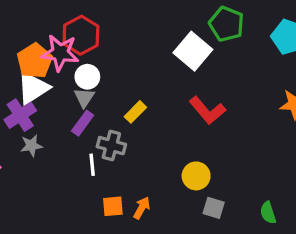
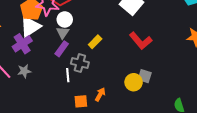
gray star: (31, 146) -> (24, 71), moved
orange arrow: (142, 208) -> (100, 94), moved
gray square: (214, 208) -> (145, 76), moved

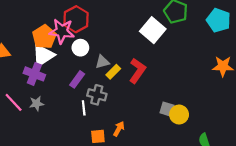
gray triangle: (63, 33) -> (102, 62), moved, turned 40
red L-shape: (141, 41) -> (137, 71), moved, turned -105
purple cross: (22, 44) -> (34, 74), turned -36
yellow circle: (134, 82) -> (179, 115), moved

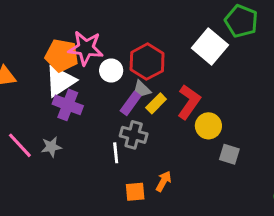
red hexagon: (76, 19) -> (147, 62), moved
orange pentagon: (44, 37) -> (62, 56), turned -30
purple cross: (34, 74) -> (68, 105), moved
purple rectangle: (77, 79) -> (131, 103), moved
yellow circle: (179, 115) -> (208, 126), moved

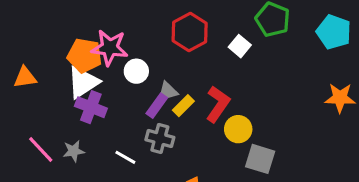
white square: (210, 47) -> (240, 46), size x0.6
red hexagon: (147, 62) -> (190, 32), moved
white line: (116, 153) -> (125, 157), moved, turned -54
gray square: (229, 154) -> (260, 159), size x1.4

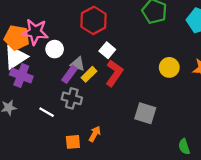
white square: (240, 46) -> (107, 50), moved
gray triangle: (168, 92) -> (78, 64), turned 35
yellow circle: (238, 129) -> (169, 67), moved

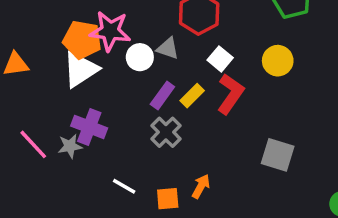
gray triangle: (78, 64) -> (168, 48), moved
yellow circle: (169, 67) -> (278, 61), moved
purple cross: (21, 75) -> (89, 127), moved
gray cross: (72, 98) -> (166, 132), turned 30
white line: (47, 112) -> (124, 186), moved

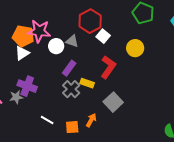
white square: (220, 59) -> (103, 36), moved
white triangle: (80, 69) -> (22, 53), size x0.7
yellow rectangle: (192, 96) -> (87, 83), moved, turned 64
gray square: (278, 155) -> (113, 102), moved, turned 30

